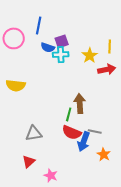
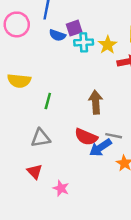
cyan cross: (61, 54) -> (84, 42), moved
green line: (69, 114) -> (48, 101), moved
blue arrow: (84, 141) -> (100, 148), turned 36
red triangle: (29, 161) -> (35, 172), turned -32

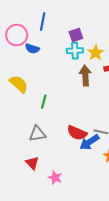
purple square: (74, 28) -> (76, 35), moved
blue semicircle: (57, 35) -> (32, 49), moved
yellow semicircle: (19, 81) -> (19, 84), turned -144
brown arrow: (96, 102) -> (85, 76), moved

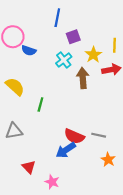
blue line: (43, 22) -> (57, 18), moved
cyan cross: (75, 51) -> (64, 60), moved, turned -35
gray triangle: (37, 134) -> (14, 131), moved
blue arrow: (89, 142) -> (66, 150), moved

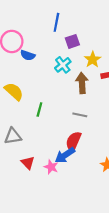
gray line: (99, 135) -> (80, 115), moved
red semicircle: (74, 136) -> (73, 141), turned 90
red triangle: (29, 167) -> (28, 163), moved
pink star: (52, 182) -> (51, 167), moved

